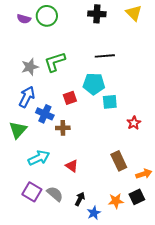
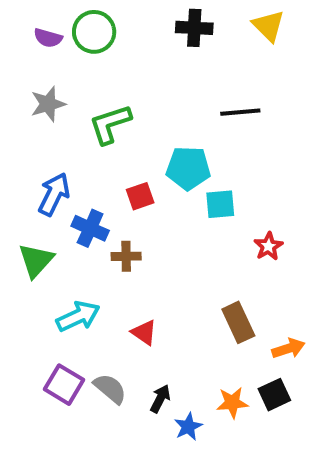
black line: (105, 56) -> (240, 112), moved
gray star: (30, 67) -> (48, 104), moved

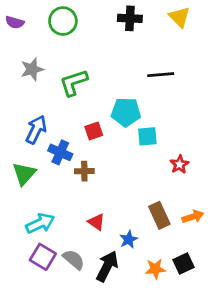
purple semicircle: (48, 38) -> (15, 22), moved
cyan arrow: (78, 316) -> (40, 223), moved
orange arrow: (288, 348) -> (193, 217), moved
black arrow: (160, 399) -> (107, 266), size x1.6
blue star: (188, 427) -> (129, 239), moved

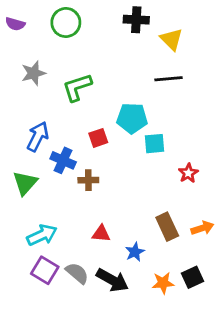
yellow triangle: (179, 17) -> (171, 39), moved
red triangle: (96, 222) -> (101, 234), turned -30
black arrow: (107, 266) -> (112, 280), turned 92

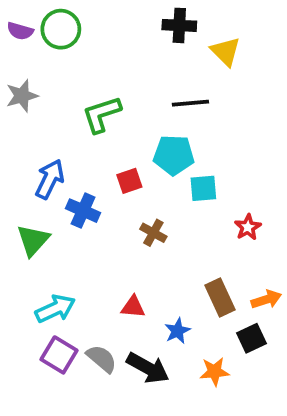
green circle: (66, 22) -> (61, 29), moved
gray star: (33, 73) -> (22, 96), moved
black line: (169, 79) -> (190, 103), moved
brown cross: (88, 180) -> (153, 233), moved, turned 30
black square: (193, 277) -> (251, 338), moved

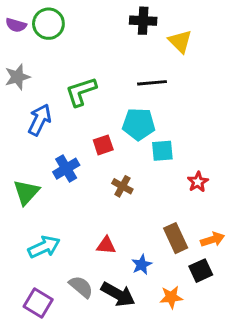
blue arrow: (50, 179) -> (40, 120), moved
blue cross: (83, 211) -> (66, 169), turned 35
purple square: (59, 355) -> (38, 303), moved

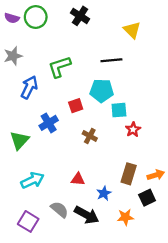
black cross: (143, 21) -> (80, 16), moved, turned 30
red star: (198, 182) -> (133, 129), moved
brown rectangle: (176, 238) -> (129, 174), turned 42

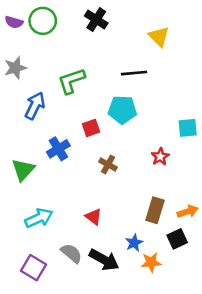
cyan square: (119, 110) -> (188, 128), moved
red triangle: (78, 179) -> (94, 217), turned 32
blue star: (104, 193) -> (134, 243), moved

